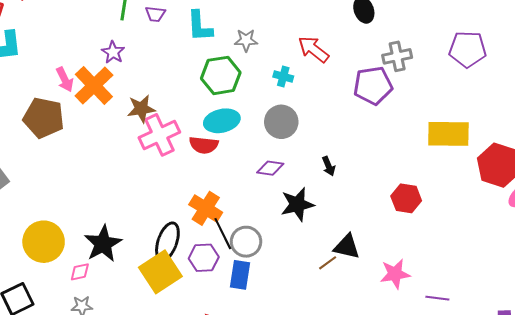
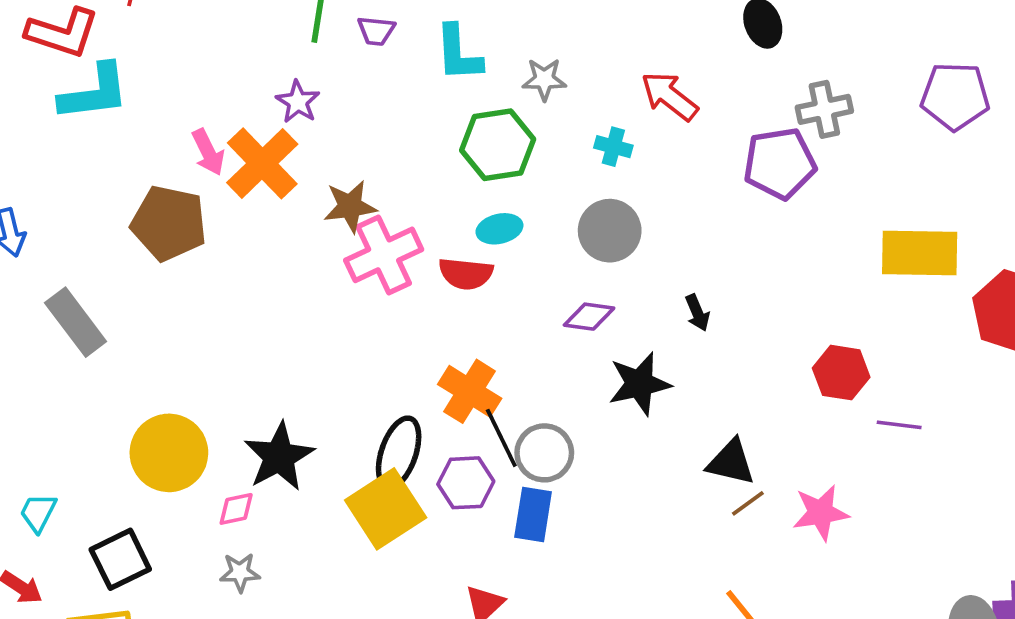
cyan ellipse: (222, 121) -> (499, 229), size x0.7
brown line: (328, 263) -> (748, 503), moved
purple line: (437, 298) -> (899, 425), moved

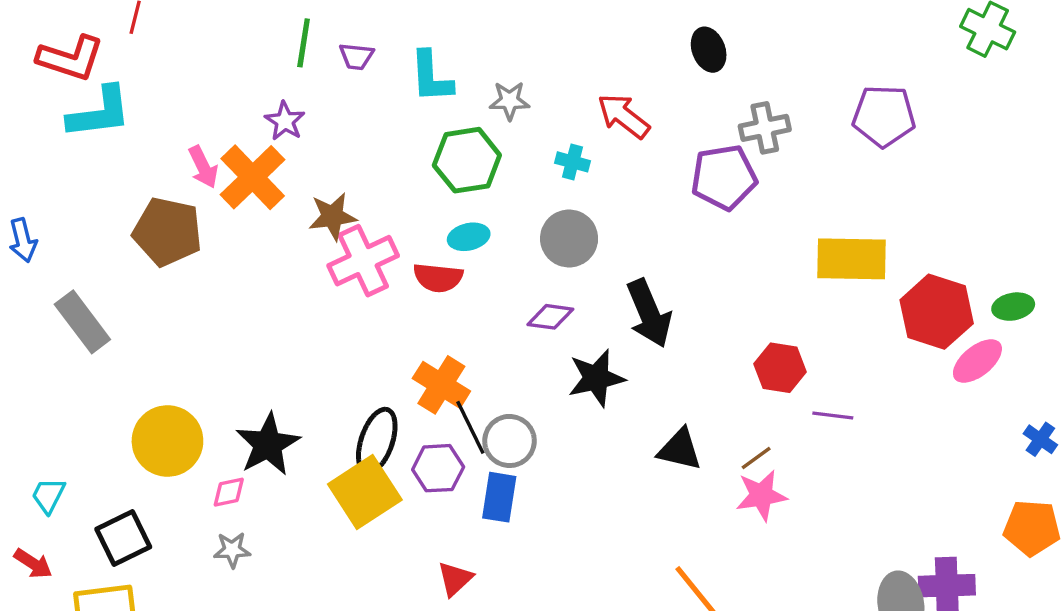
black arrow: (697, 313) -> (649, 313), size x2.0
brown line: (748, 503) -> (756, 458), moved

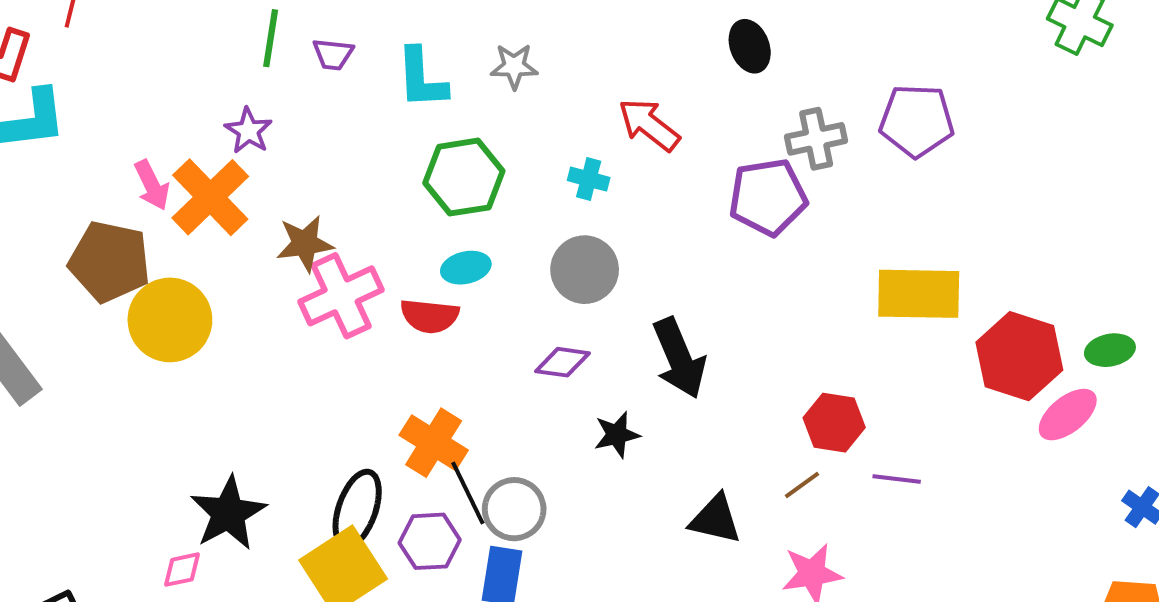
gray star: (509, 101) -> (514, 66), moved
purple pentagon: (884, 116) -> (917, 121), moved
black star: (596, 378) -> (617, 435), size x0.7
yellow circle: (167, 441) -> (170, 320), moved
brown line: (756, 458) -> (802, 485), moved

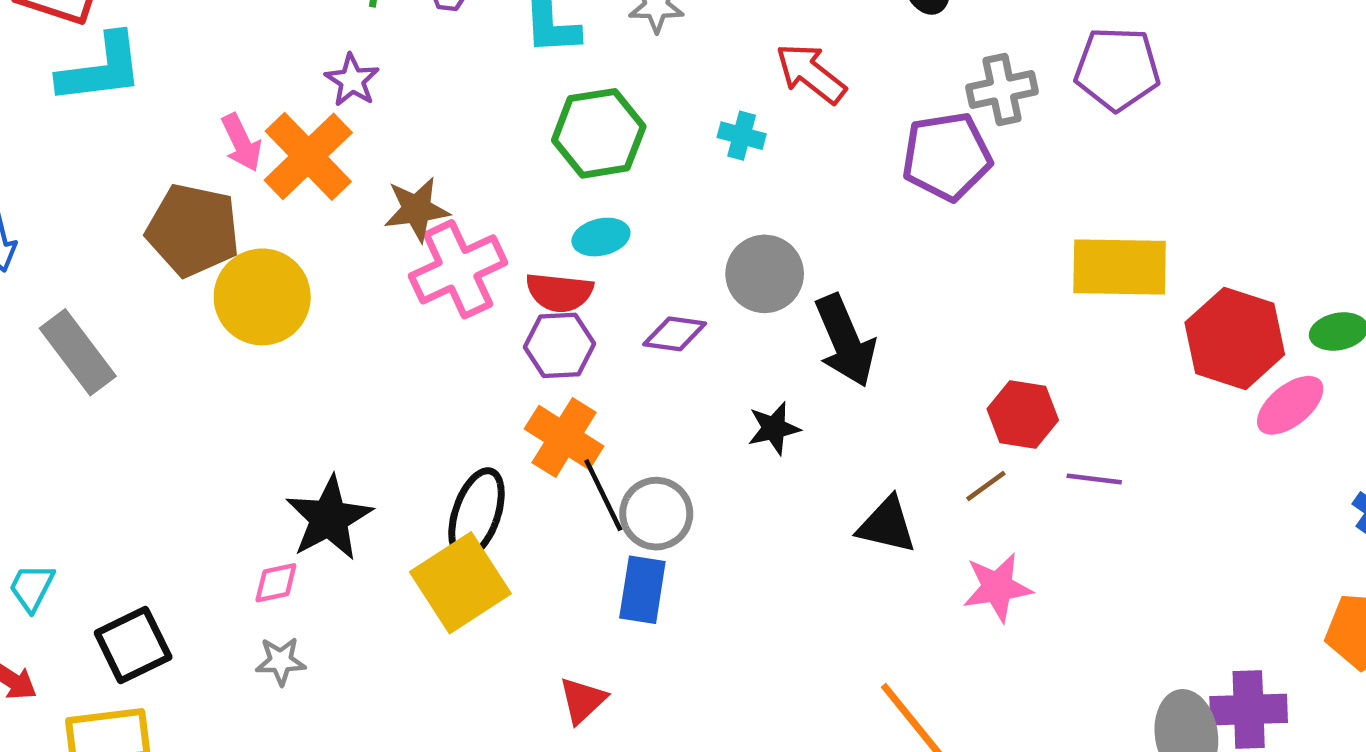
gray circle: (585, 270) -> (765, 274), moved
purple diamond: (562, 362) -> (675, 334), moved
purple hexagon: (430, 541) -> (559, 345), moved

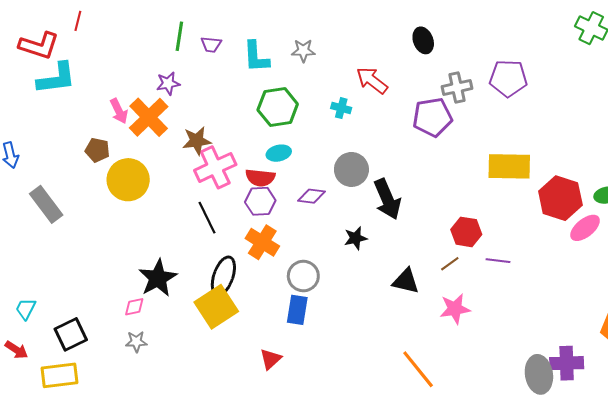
purple star: (352, 80) -> (168, 83), turned 30
brown pentagon: (193, 230) -> (97, 150), size x0.6
black line: (603, 495) -> (207, 218), moved

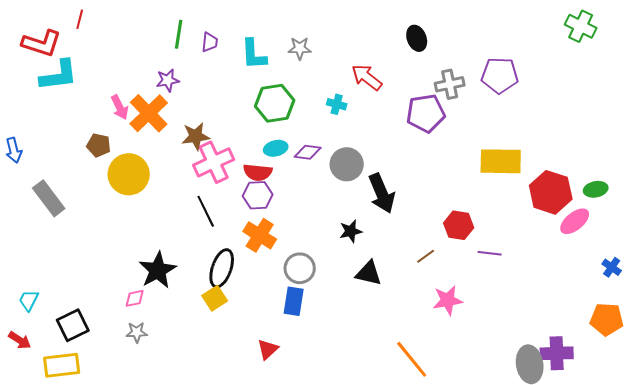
purple trapezoid: (211, 44) -> (210, 42), turned -90
purple diamond: (312, 196) -> (308, 152), moved
brown line: (450, 264) -> (426, 256), moved
black triangle: (406, 281) -> (369, 273), moved
yellow square: (216, 307) -> (215, 298), size x0.6

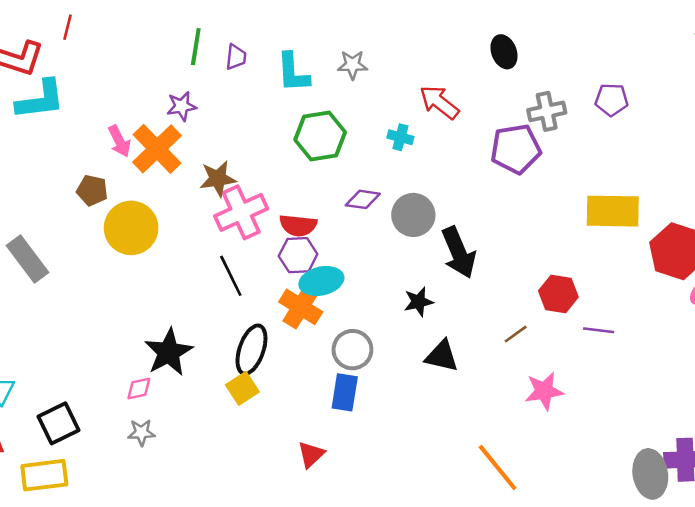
purple pentagon: (500, 75) -> (611, 100), size x0.7
cyan ellipse: (276, 148) -> (321, 281), moved, size x1.4

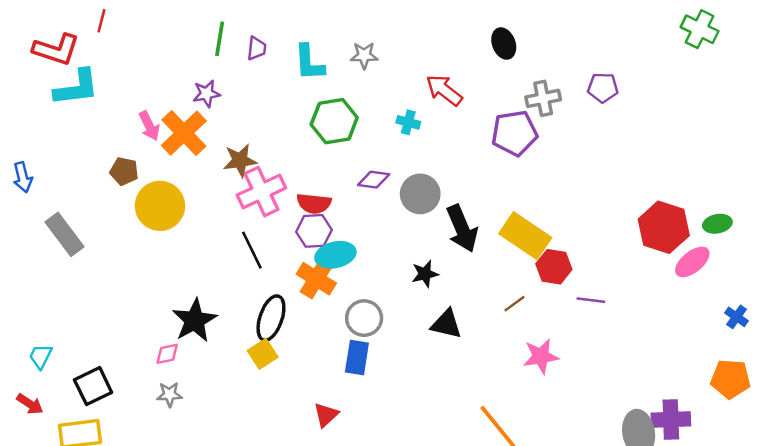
yellow rectangle: (613, 211) -> (525, 236), moved, turned 33

